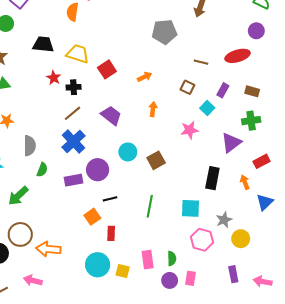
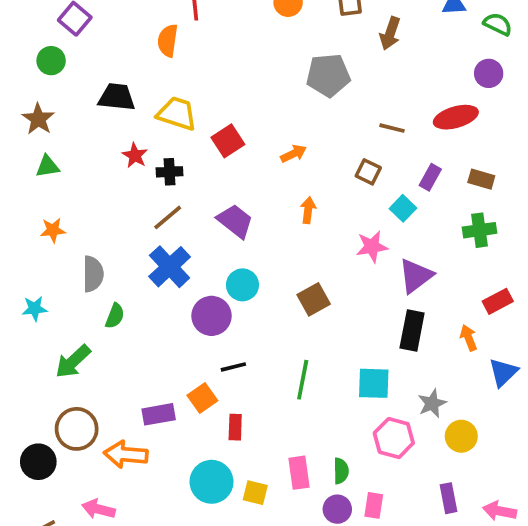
purple triangle: (231, 143) -> (416, 276), moved
cyan circle: (128, 152) -> (242, 285), moved
purple rectangle: (74, 180) -> (159, 414), moved

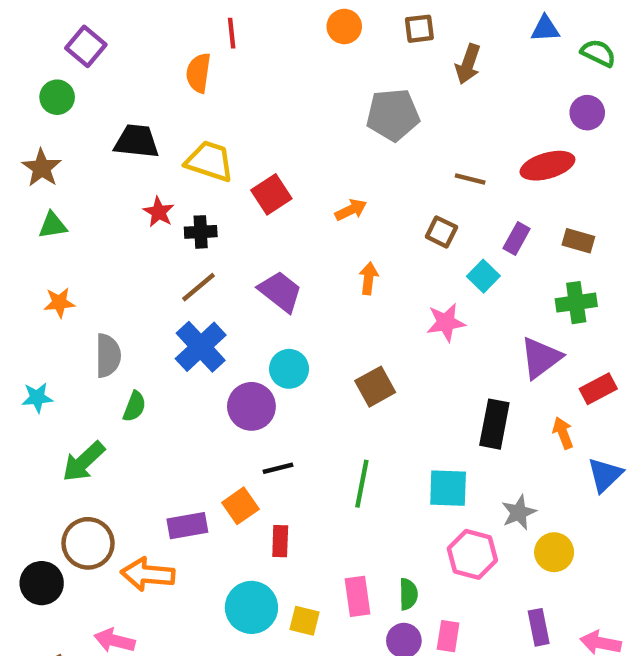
purple triangle: (416, 276) -> (541, 358), moved

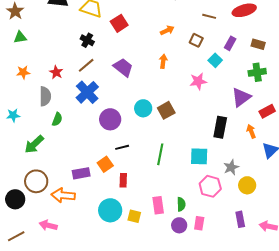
orange arrow: (351, 210) -> (167, 30), moved
red star: (159, 212) -> (56, 72), moved
black cross: (201, 232) -> (87, 40), turned 32
cyan circle: (289, 369) -> (143, 108), moved

